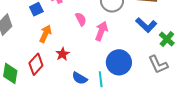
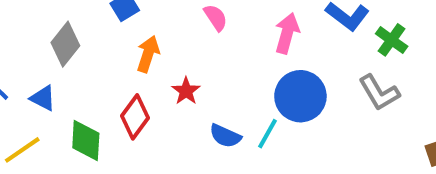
pink arrow: (101, 31) -> (287, 33), moved
cyan line: (101, 79) -> (267, 134), turned 42

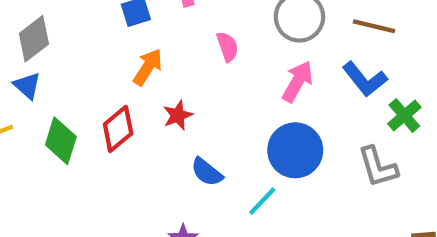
gray diamond: (65, 44) -> (34, 39), moved
cyan line: (267, 134) -> (262, 201), moved

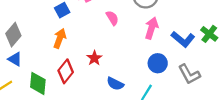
orange arrow: (148, 67) -> (60, 38), moved
blue L-shape: (365, 79) -> (183, 39), moved
blue circle: (295, 150) -> (158, 63), size x0.7
gray L-shape: (378, 167) -> (189, 74), moved

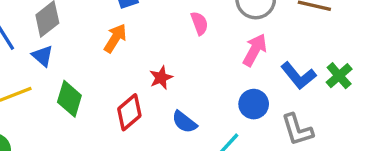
red diamond: (66, 71) -> (129, 112), moved

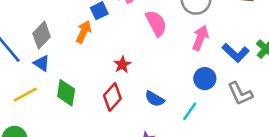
pink semicircle: (199, 23) -> (156, 23), size x1.5
orange arrow: (115, 38) -> (84, 32), moved
red star: (161, 78) -> (122, 65), moved

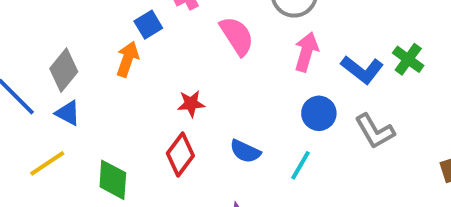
red star: (122, 65) -> (191, 104), turned 30
green diamond: (66, 93) -> (113, 180), moved

